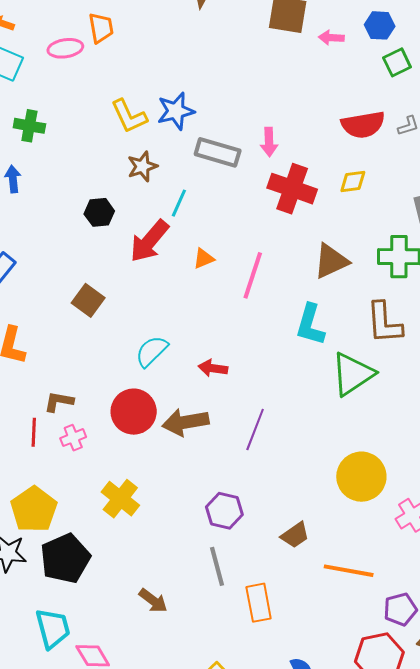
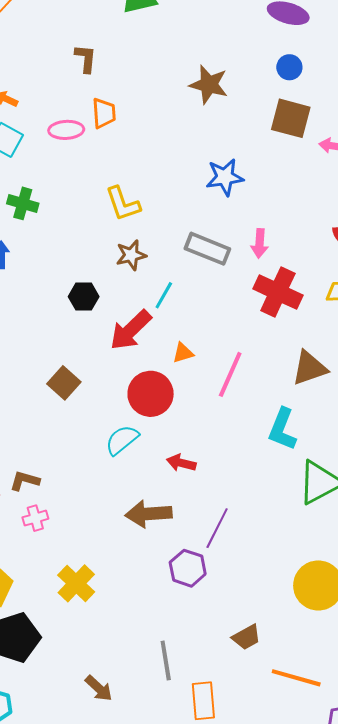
blue star: (176, 111) -> (225, 177), moved
red circle: (134, 412) -> (151, 394), moved
purple hexagon: (224, 511) -> (188, 568), moved

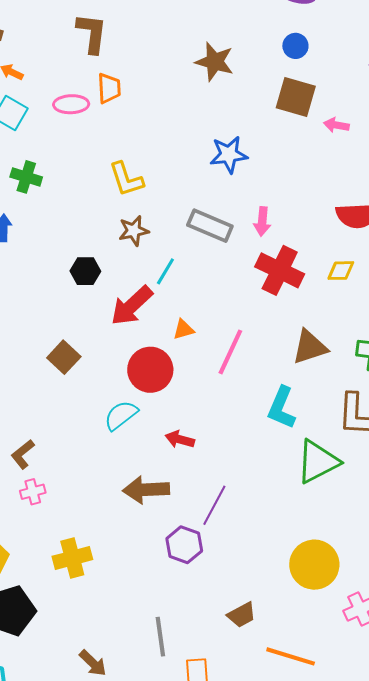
brown L-shape: (86, 58) -> (92, 33), size x1.4
brown L-shape: (25, 481) -> (23, 454), turned -56
yellow cross: (76, 583) -> (72, 558), turned 30

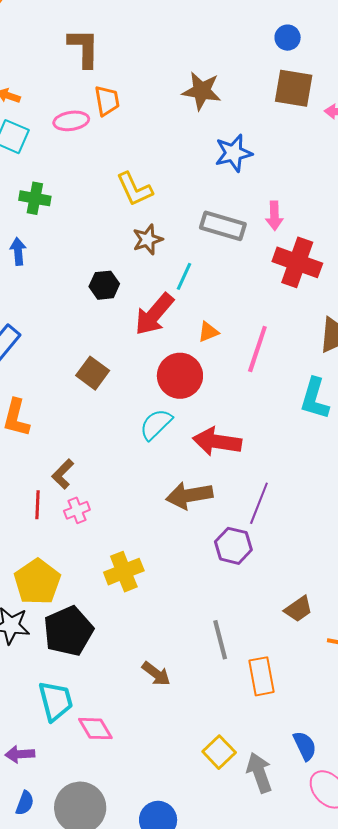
brown star: (215, 62) -> (202, 91), moved
red arrow: (180, 439) -> (217, 442), size x1.6

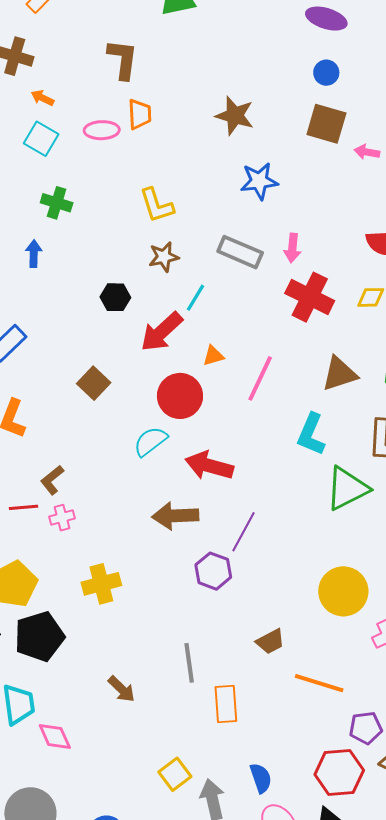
red line: (38, 505) -> (24, 507), turned 76

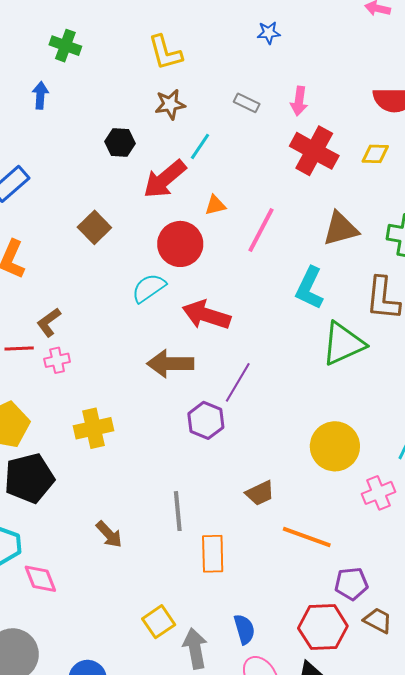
blue star: (259, 181) -> (269, 33), size x0.6
gray rectangle: (240, 252) -> (247, 103), size x0.6

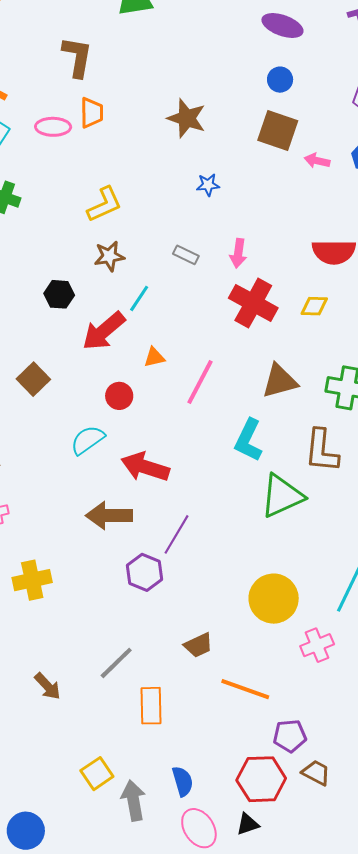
yellow L-shape: (165, 53) -> (104, 204), turned -99
red circle: (180, 244) -> (119, 396), size x0.6
gray line: (178, 511) -> (116, 663), turned 51

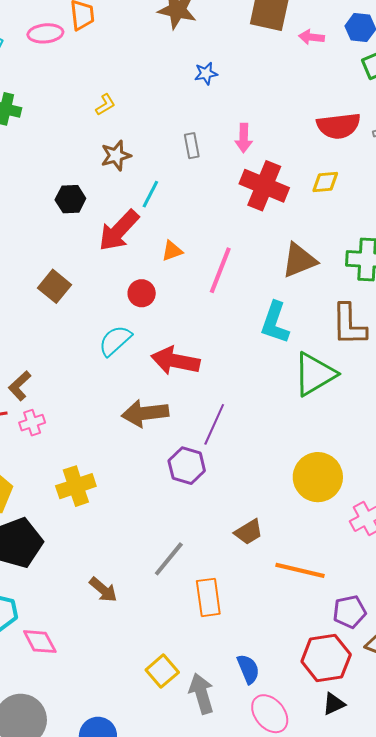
yellow L-shape: (104, 204) -> (105, 105), size x0.6
gray rectangle: (186, 255) -> (192, 146), turned 60
black triangle: (248, 824) -> (334, 704), moved

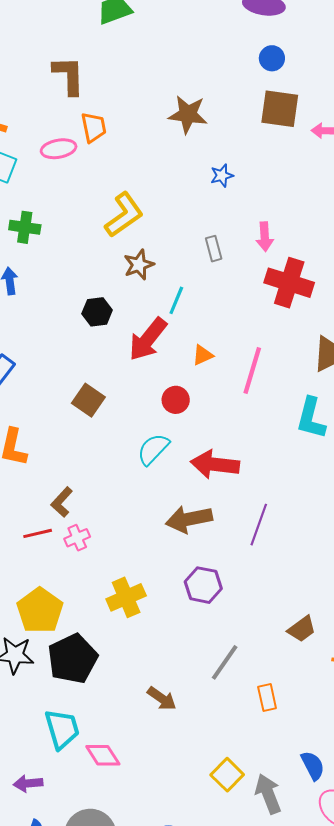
yellow L-shape: (105, 105) -> (124, 215), size x2.0
purple hexagon: (187, 466) -> (203, 585), moved
orange rectangle: (208, 597) -> (267, 698), size x0.7

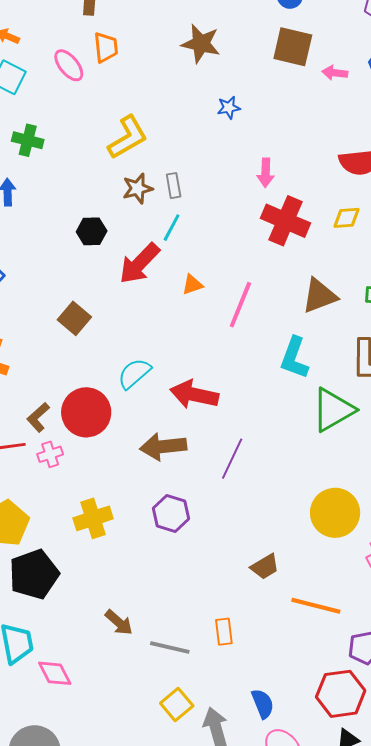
pink ellipse: (59, 149) -> (69, 65), turned 56
gray rectangle: (214, 249) -> (174, 186), moved
red circle: (176, 400) -> (86, 412), moved, size x1.8
gray line: (225, 662) -> (170, 648), moved, turned 63

